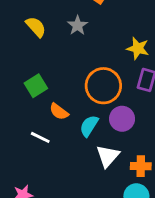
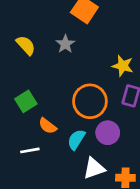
white line: (40, 137) -> (30, 150), turned -36
white triangle: (108, 156) -> (94, 168), turned 30

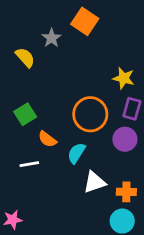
gray star: (65, 44) -> (51, 38), moved
purple circle: (108, 133) -> (125, 139), moved

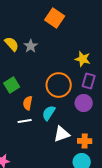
gray star: (51, 38) -> (31, 46), moved
orange semicircle: (47, 139) -> (28, 103), turned 64
white line: (29, 164) -> (25, 121), moved

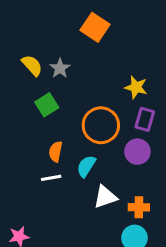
green square: (12, 85) -> (47, 105), moved

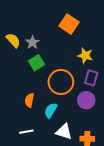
orange square: (95, 27) -> (69, 24), moved
green square: (47, 105) -> (37, 63), moved
white line: (51, 178) -> (26, 132), moved
white triangle: (105, 197) -> (64, 132), turned 36

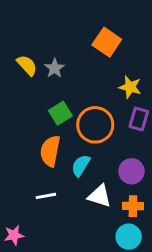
green square: (37, 63) -> (60, 113), moved
orange semicircle: (29, 100) -> (50, 151), size x1.5
purple circle: (86, 100) -> (132, 171), moved

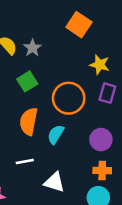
green square: (60, 113) -> (27, 81), moved
white triangle: (100, 196) -> (54, 182), moved

